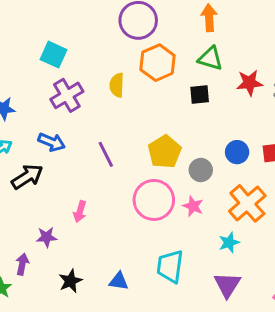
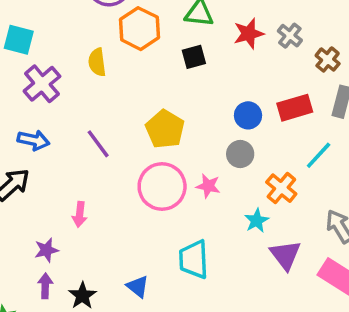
gray circle: (201, 170) -> (240, 154), moved
orange cross: (247, 203) -> (281, 188), moved, size x0.7
purple arrow: (22, 264) -> (45, 286), moved
blue triangle: (119, 281) -> (138, 286), turned 40
purple triangle: (227, 285) -> (285, 255), moved

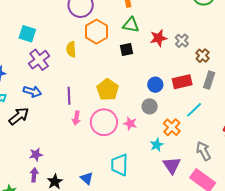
purple line: (98, 144) -> (69, 96), turned 30
pink arrow: (80, 214) -> (76, 118), moved

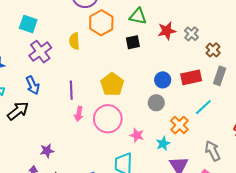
blue arrow: (32, 92) -> (33, 85), turned 48
pink star: (130, 123) -> (137, 135), moved
purple star: (36, 155) -> (47, 151), moved

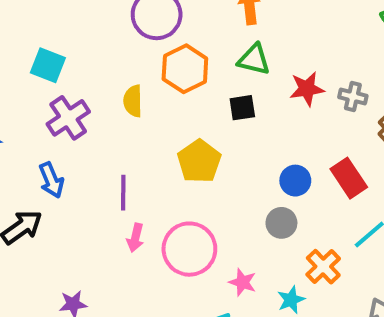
gray cross: (191, 34) -> (353, 97), turned -32
red rectangle: (191, 77) -> (349, 178), turned 66
yellow pentagon: (112, 84) -> (199, 161), moved

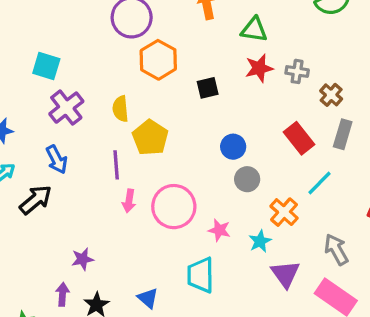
green triangle: (254, 60) -> (254, 30), moved
yellow semicircle: (133, 101) -> (120, 109), moved
yellow pentagon: (199, 161) -> (150, 138), moved
blue circle: (295, 181) -> (233, 147), moved

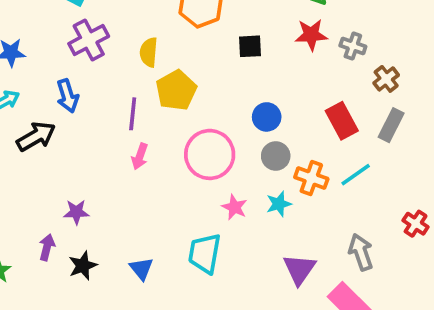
pink circle: (174, 207) -> (210, 154), moved
orange cross: (284, 212) -> (311, 178), moved, turned -32
cyan star: (260, 241) -> (279, 204), moved

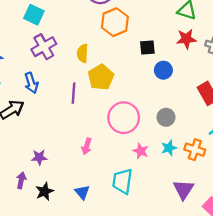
blue circle: (267, 117) -> (163, 70), moved
pink arrow: (140, 156) -> (87, 146), moved
orange cross: (311, 178) -> (195, 150), moved

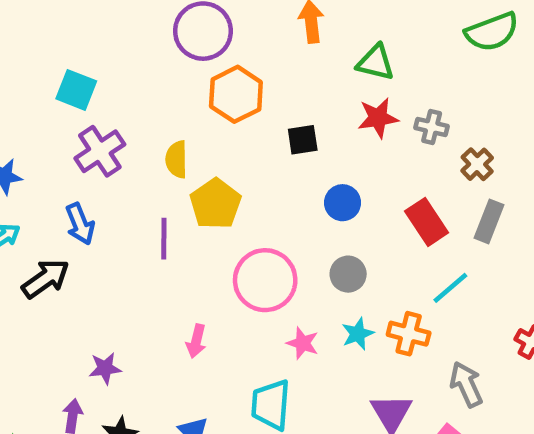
blue circle: (163, 70) -> (343, 203), moved

